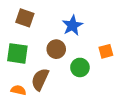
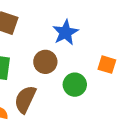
orange square: (106, 51) -> (107, 65), turned 32

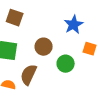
blue star: (65, 32) -> (74, 25), moved

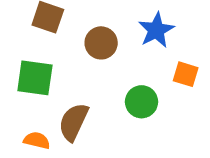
brown circle: (44, 47) -> (101, 43), moved

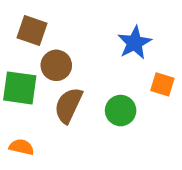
brown circle: (101, 43) -> (56, 65), moved
brown semicircle: (74, 122) -> (68, 105), moved

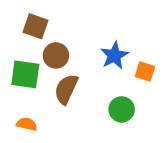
blue star: (135, 43) -> (114, 55), moved
green circle: (121, 111) -> (122, 109), moved

